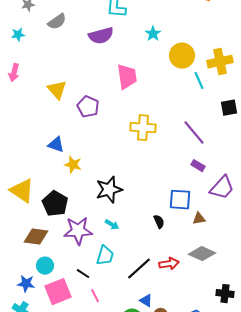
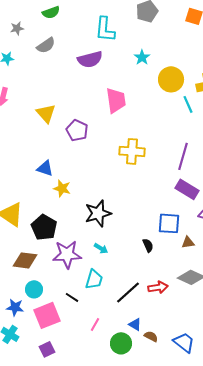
purple line: (194, 133) -> (183, 156), turned 56
purple rectangle: (198, 166) -> (187, 189), size x1.6
pink line: (95, 296) -> (95, 324), moved, turned 56

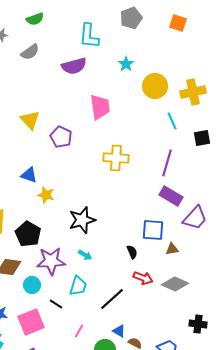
cyan line: (188, 104) -> (172, 121), moved
red arrow: (158, 287) -> (143, 278), moved, turned 30
cyan circle: (34, 289) -> (32, 285), moved

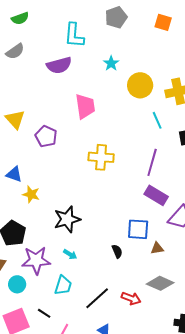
red arrow: (143, 278) -> (131, 298), moved
black line: (56, 304) -> (44, 313), moved

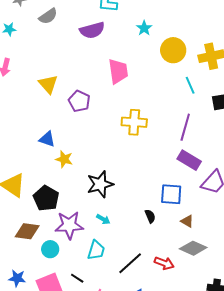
brown triangle: (157, 248) -> (187, 221), moved, turned 40

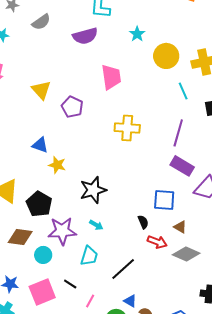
red arrow: (164, 263) -> (157, 242), moved

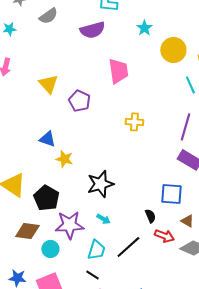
yellow cross: (127, 128) -> (134, 122), size x0.7
black line: (123, 269) -> (128, 247), moved
black line: (70, 284) -> (92, 275), moved

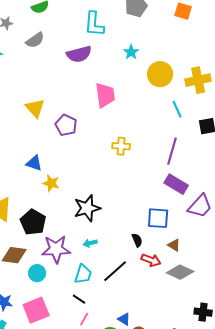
cyan arrow: (103, 219) -> (90, 243), turned 136

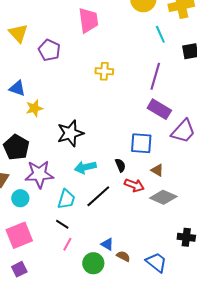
yellow star: (51, 183) -> (34, 108), turned -30
cyan arrow: (90, 243) -> (85, 167), moved, size x1.5

